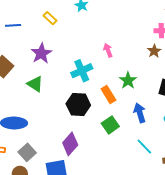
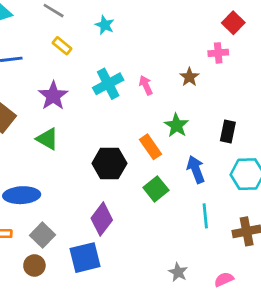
brown star: (154, 51) -> (189, 77), moved
cyan cross: (82, 71) -> (108, 84), moved
cyan line: (144, 147) -> (205, 216), turned 42

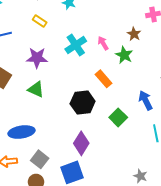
purple star: (53, 96) -> (37, 58), turned -30
green star: (176, 125) -> (124, 55), moved
orange rectangle: (151, 147) -> (103, 79), moved

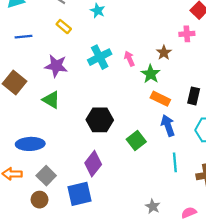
orange rectangle: (103, 79) -> (160, 99), moved, turned -30

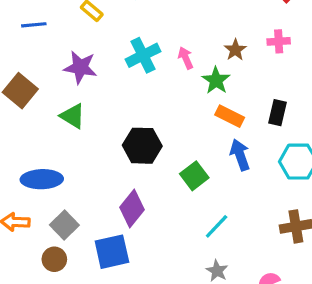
pink cross: (187, 34) -> (279, 41), moved
cyan line: (175, 162) -> (217, 226), moved, turned 48

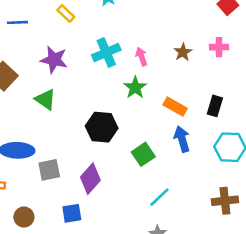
green star: (216, 80) -> (135, 87), moved
gray square: (64, 225) -> (49, 170), moved, turned 30
blue square: (112, 252) -> (72, 213), size x0.7

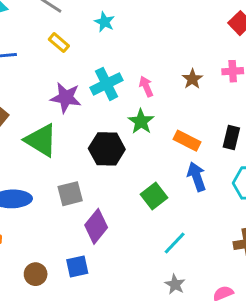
purple star: (54, 60) -> (66, 98), moved
green triangle: (45, 100) -> (41, 140), size x1.4
black hexagon: (102, 127) -> (107, 149), moved
gray square: (49, 170) -> (70, 194), moved
brown circle: (24, 217) -> (36, 274), moved

